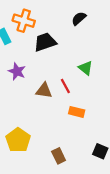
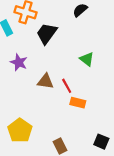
black trapezoid: (45, 42) -> (47, 33), turned -35
red line: (65, 86) -> (67, 86), moved

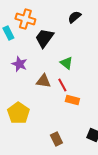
green triangle: (87, 59) -> (66, 63), moved
yellow pentagon: (20, 130) -> (18, 113), moved

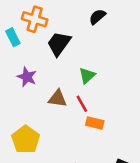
green triangle: (66, 63) -> (87, 76), turned 40

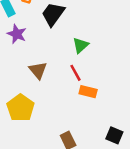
purple star: (27, 77) -> (17, 34), moved
brown triangle: (58, 99) -> (38, 70), moved, turned 42

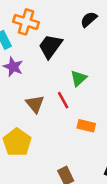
red line: (76, 73) -> (63, 100), moved

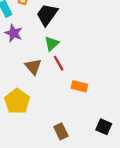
green triangle: (79, 78) -> (52, 44), moved

